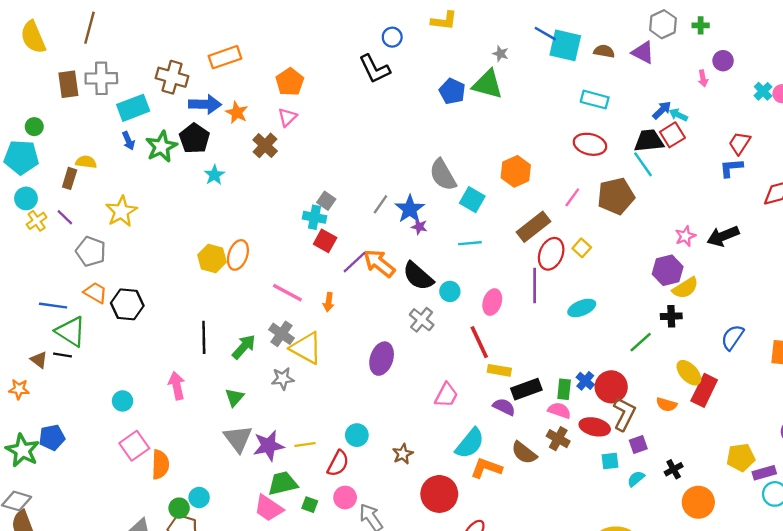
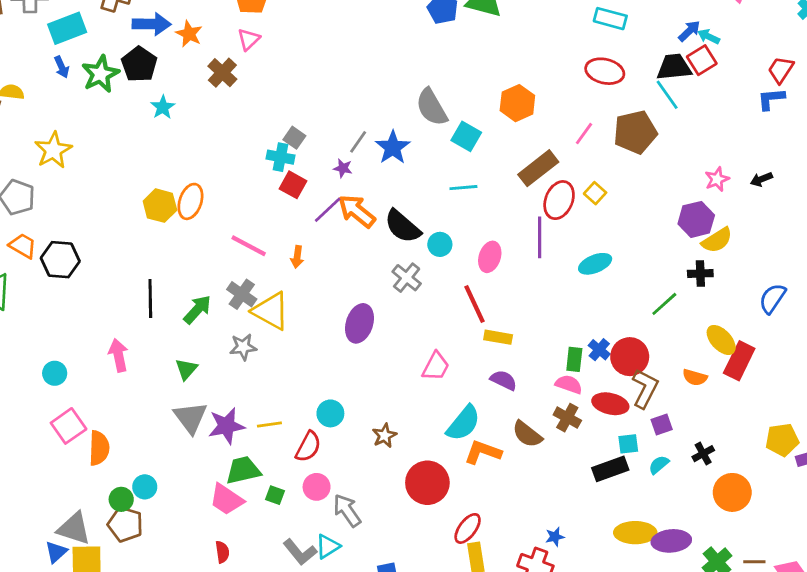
purple star: (419, 227) -> (343, 168), moved
black arrow: (723, 236) -> (761, 179), size x0.6
black rectangle: (526, 389) -> (610, 469), moved

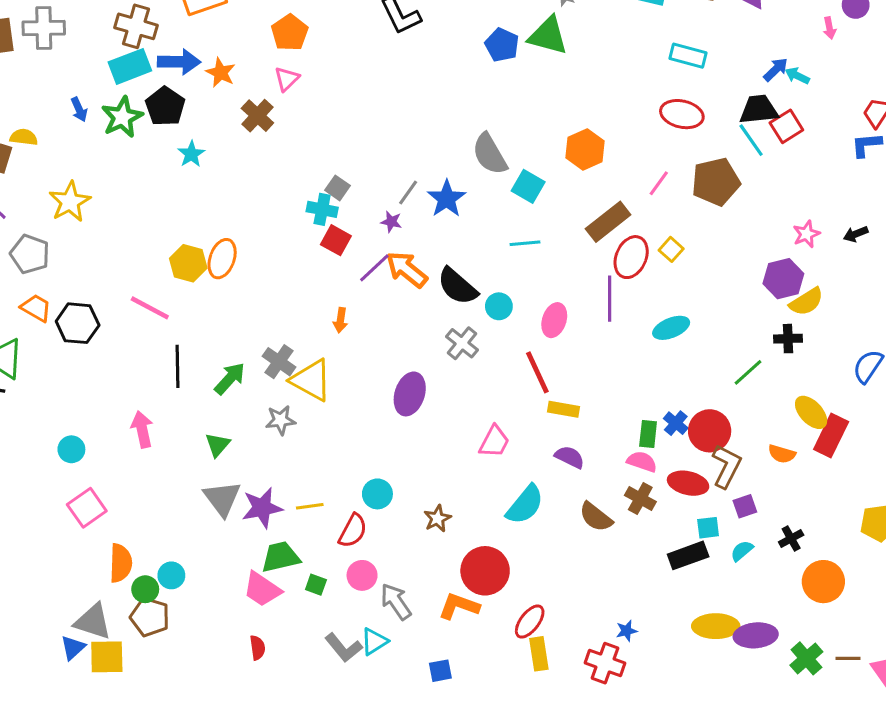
cyan rectangle: (67, 28) -> (130, 66), moved
red square: (702, 60) -> (786, 126), moved
pink line: (249, 246) -> (150, 308), moved
orange semicircle: (99, 448) -> (121, 563), moved
orange L-shape: (483, 452) -> (459, 606), moved

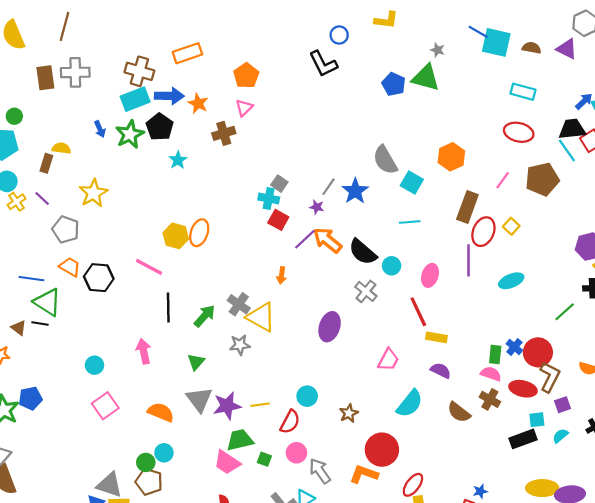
brown cross: (257, 116) -> (224, 133), turned 30
brown rectangle: (608, 222) -> (467, 207), turned -32
orange semicircle: (121, 563) -> (161, 412), moved, turned -70

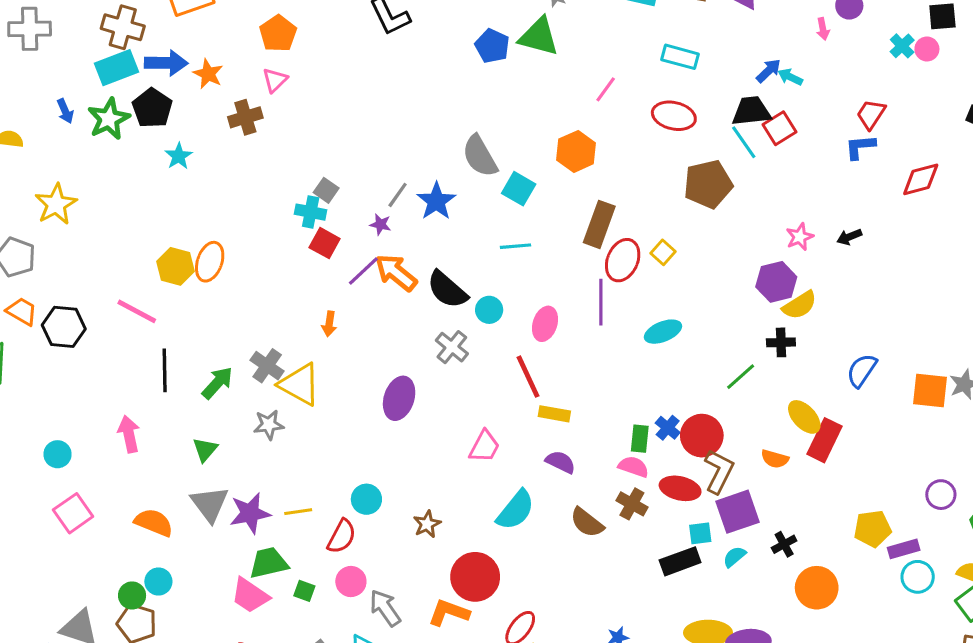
pink line: (503, 180) -> (606, 89), moved
purple square: (562, 405) -> (738, 512), size x1.8

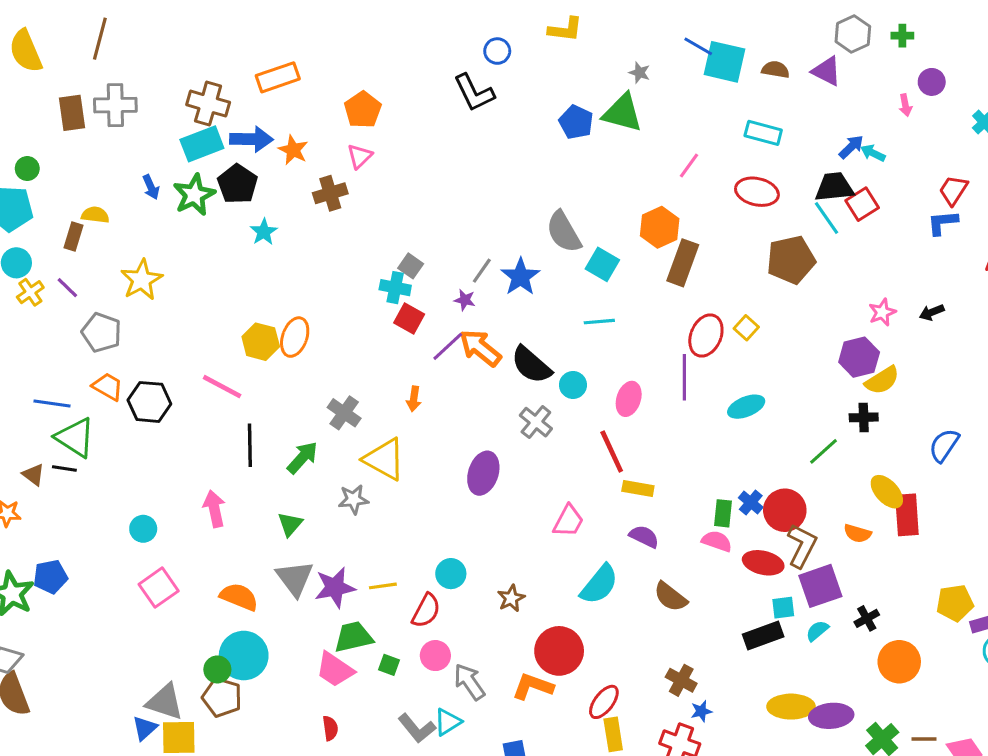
brown rectangle: (599, 224) -> (683, 263), moved
gray cross: (267, 366) -> (344, 413), moved
red rectangle: (824, 440) -> (907, 515), turned -30
brown cross: (632, 504) -> (681, 680), moved
cyan circle: (158, 582) -> (244, 656), size x1.8

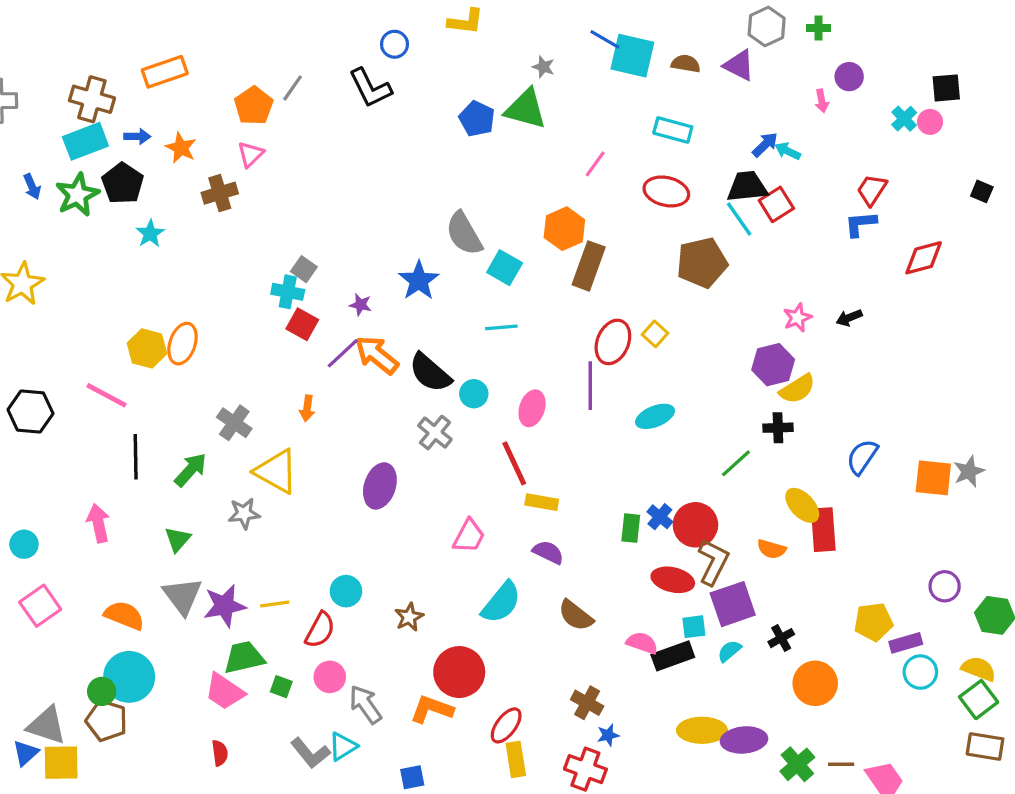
blue arrow: (251, 139) -> (137, 136), size x0.6
gray line: (482, 271) -> (293, 88), moved
pink semicircle: (717, 541) -> (642, 643), moved

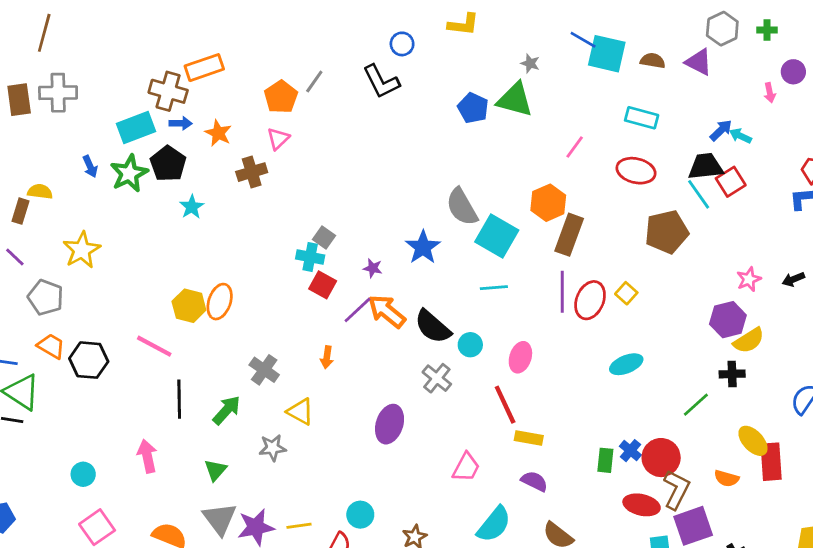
brown cross: (92, 99) -> (168, 91), moved
cyan square: (505, 268) -> (497, 236), size x1.4
purple line: (590, 386) -> (562, 292), moved
yellow triangle: (276, 471) -> (300, 412), size x0.7

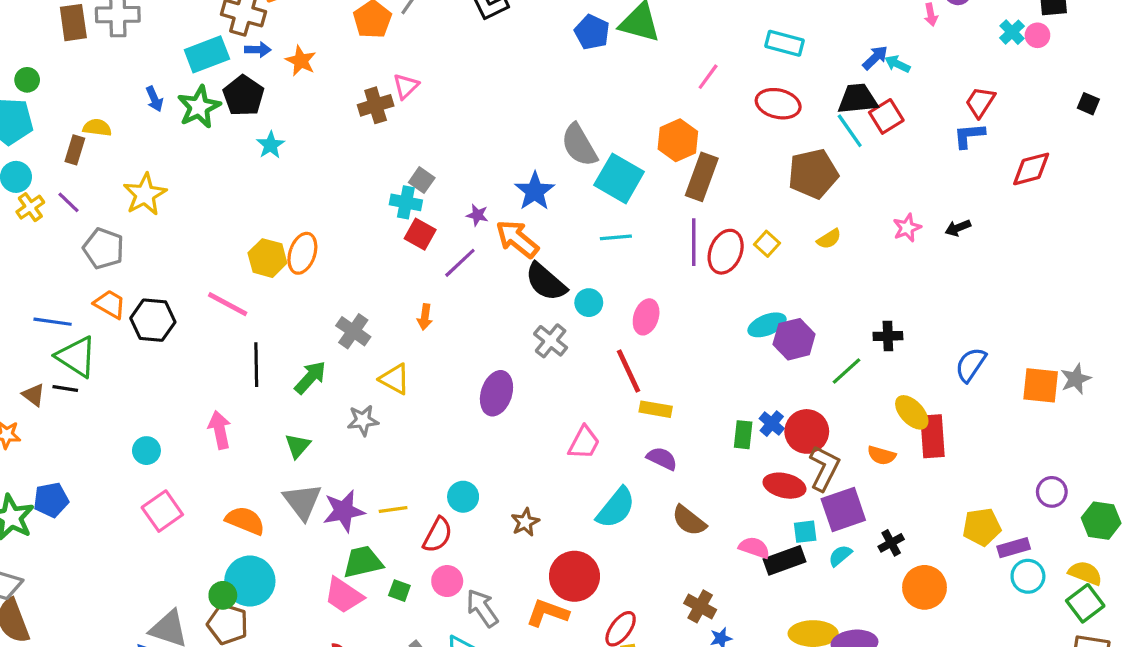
pink triangle: (278, 139) -> (406, 86), moved
brown cross: (252, 172) -> (376, 105), moved
orange arrow: (387, 311) -> (517, 239), moved
purple hexagon: (728, 320) -> (794, 339), moved
yellow semicircle: (749, 341) -> (829, 239), moved, size x0.7

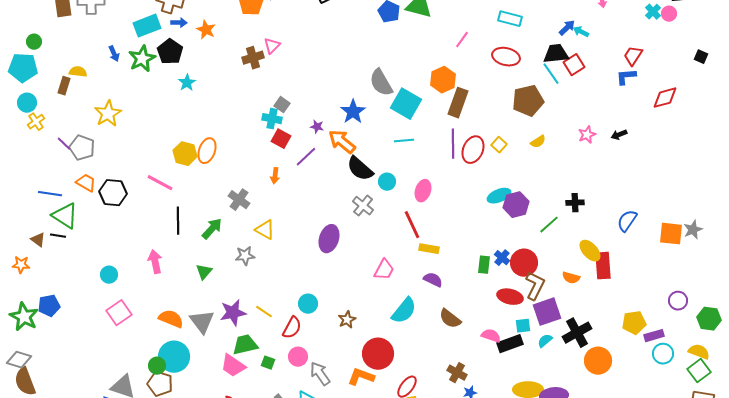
purple line: (68, 202) -> (64, 144), moved
orange arrow: (425, 317) -> (275, 176), moved
gray triangle: (302, 501) -> (202, 322), moved
yellow line: (393, 509) -> (264, 312), turned 42
black cross: (891, 543) -> (577, 333), size x1.8

